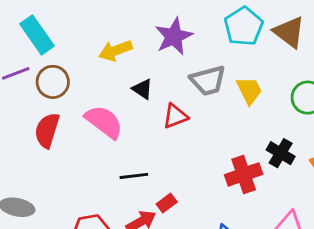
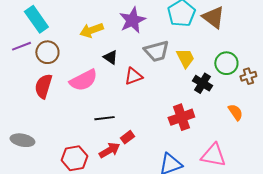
pink semicircle: (104, 122) -> (83, 80), turned 116
black cross: (281, 153) -> (202, 83), moved

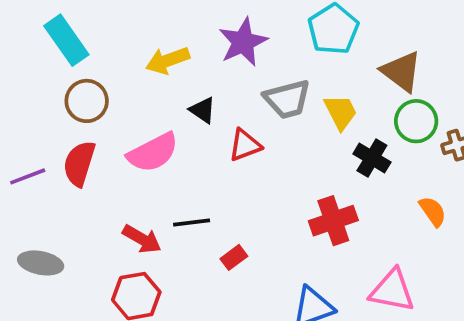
brown triangle: (213, 17) -> (401, 71), moved
purple line: (21, 46) -> (28, 176), moved
red arrow: (109, 150) -> (142, 239), moved, turned 60

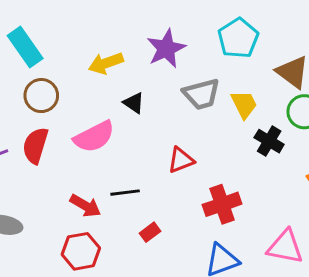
red triangle: (245, 145) -> (181, 160), moved
red cross: (333, 221) -> (222, 204), moved
red rectangle: (234, 257) -> (150, 232), moved

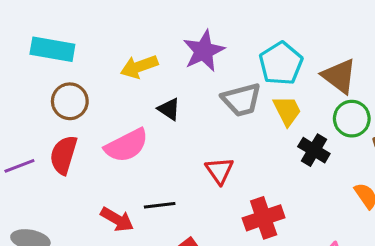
cyan pentagon: (238, 38) -> (281, 63), moved
cyan rectangle: (25, 47) -> (52, 49), turned -45
red triangle: (181, 160) -> (219, 171), turned -44

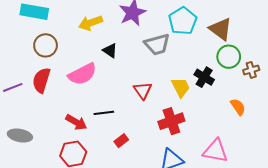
yellow trapezoid: (287, 111) -> (181, 87), moved

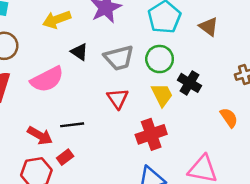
brown triangle: (221, 29) -> (209, 27), size x0.7
gray trapezoid: (157, 44) -> (119, 58), moved
green circle: (229, 57) -> (160, 59), moved
red rectangle: (121, 141) -> (65, 157), moved

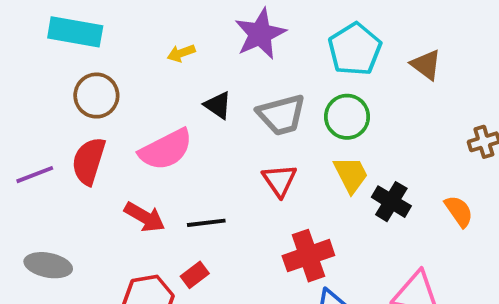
yellow arrow: (57, 20) -> (181, 53), size x0.6
black cross: (189, 83) -> (391, 202), moved
red cross: (151, 134) -> (308, 256), moved
red arrow: (40, 136) -> (145, 217), moved

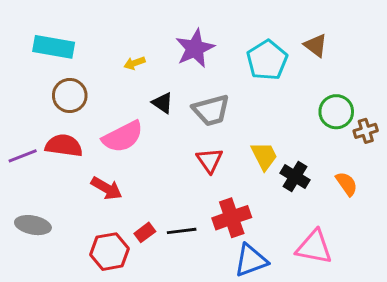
brown triangle: (426, 65) -> (316, 45), moved
green circle: (347, 117) -> (336, 112), moved
red semicircle: (89, 161) -> (64, 146), turned 81
black line: (206, 223) -> (182, 231), moved

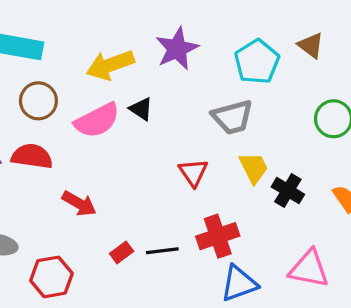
yellow arrow: (135, 63) -> (110, 65), size x2.0
gray trapezoid: (211, 110) -> (232, 117), moved
pink semicircle: (123, 137) -> (97, 120), moved
red hexagon: (109, 252) -> (51, 277), moved

